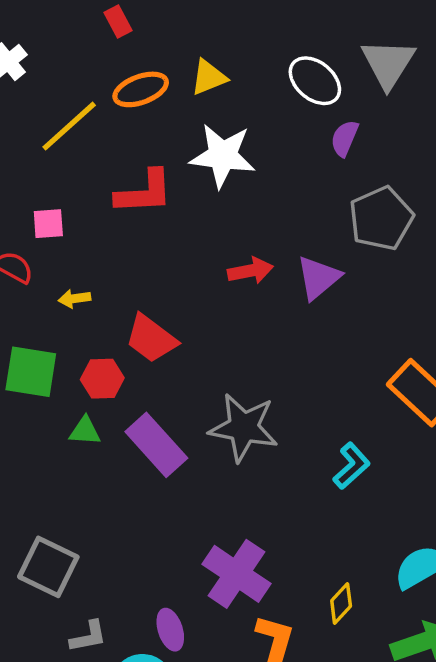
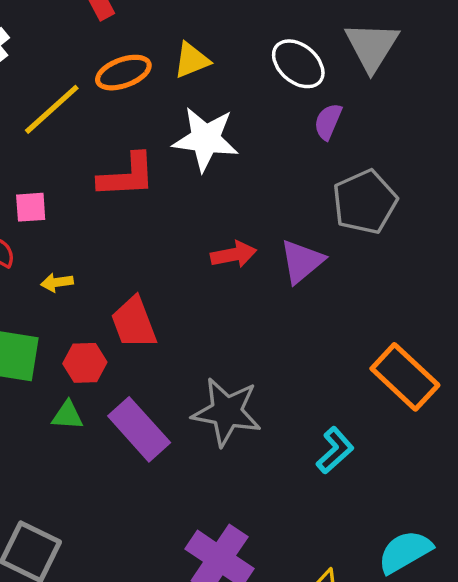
red trapezoid: (151, 339) -> (134, 323), turned 32

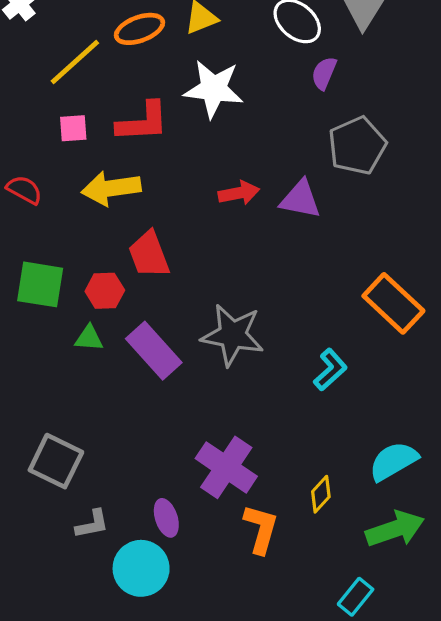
pink square: (31, 207) -> (73, 128), moved
purple triangle: (302, 261) -> (300, 199), turned 51
yellow arrow: (57, 282) -> (111, 188), moved, size x2.0

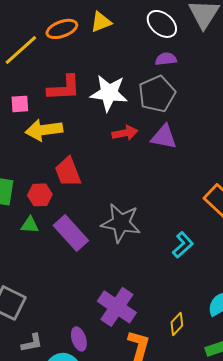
purple semicircle: (324, 73) -> (166, 59), moved, turned 60
white star: (214, 89) -> (109, 93), moved
pink square: (73, 128) -> (20, 104), moved
gray pentagon: (357, 146) -> (157, 94), moved

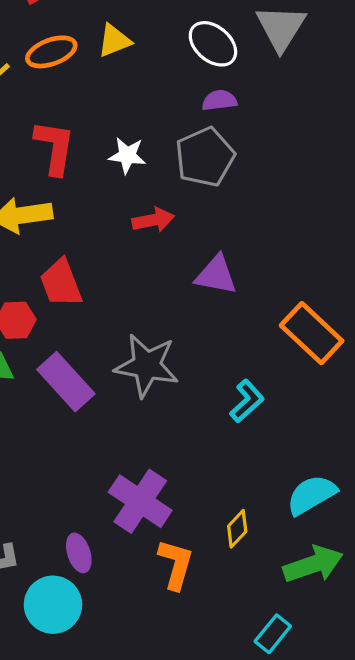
red L-shape: (64, 88) -> (55, 147), turned -78
white star: (109, 93) -> (127, 155), size x0.6
purple triangle: (164, 137) -> (216, 275), moved

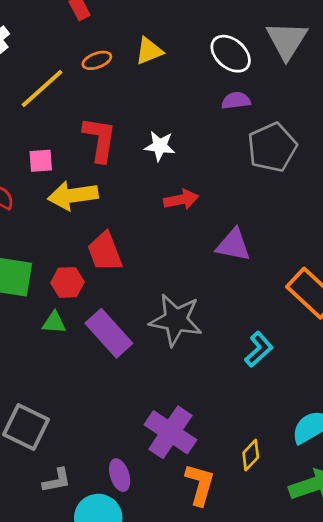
orange ellipse: (51, 52) -> (97, 60), size x0.7
gray pentagon: (205, 157) -> (272, 147), moved

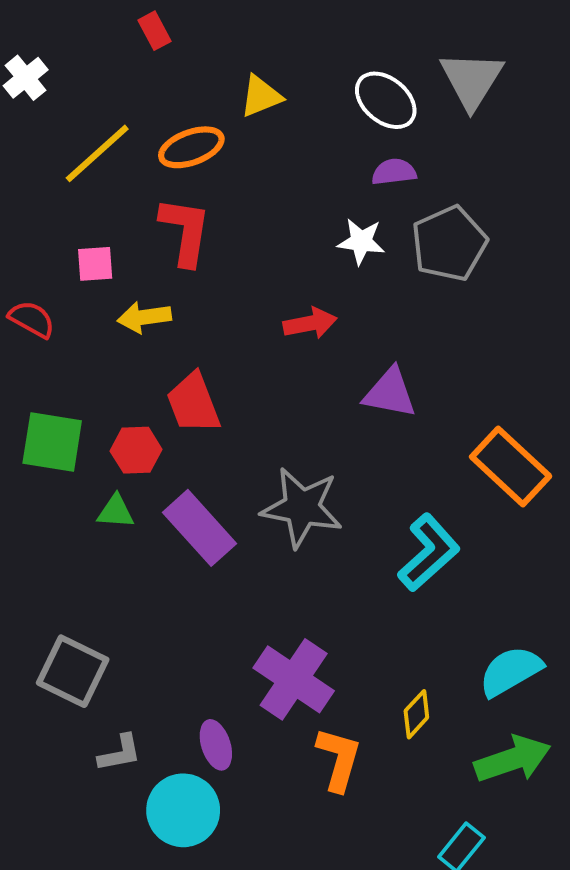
orange ellipse: (97, 60) -> (191, 147), moved, size x1.4
white star: (160, 146) -> (361, 241), moved
yellow arrow: (73, 196) -> (144, 317), size x0.7
cyan L-shape: (259, 349) -> (429, 552), size x1.4

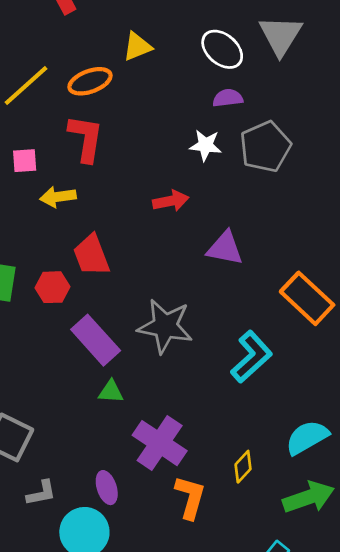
green triangle: (116, 512) -> (111, 392), moved

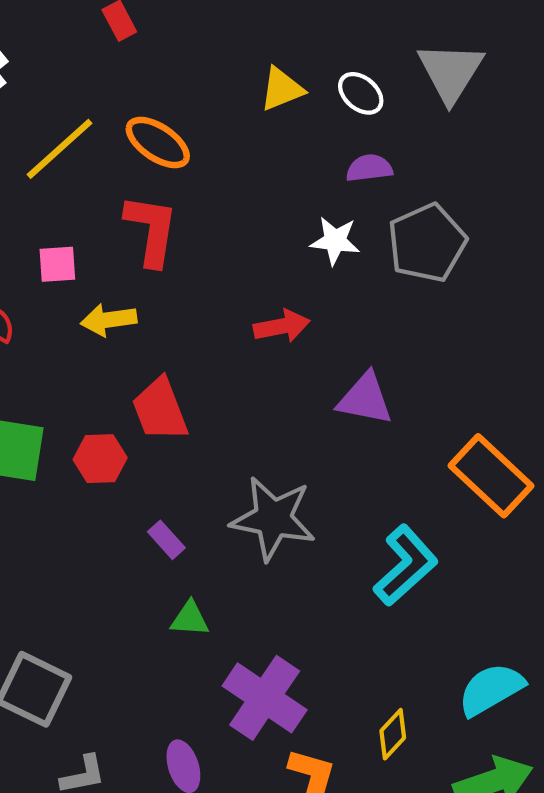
yellow triangle: (137, 47) -> (282, 89), moved
white ellipse: (222, 49) -> (361, 93), size x0.7
orange ellipse: (90, 81) -> (158, 142), turned 54
purple rectangle: (96, 340) -> (166, 540), size x0.5

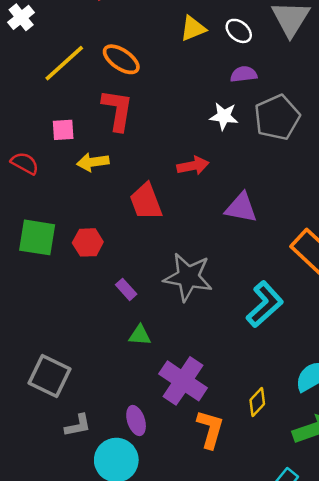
red trapezoid: (160, 410) -> (146, 202), moved

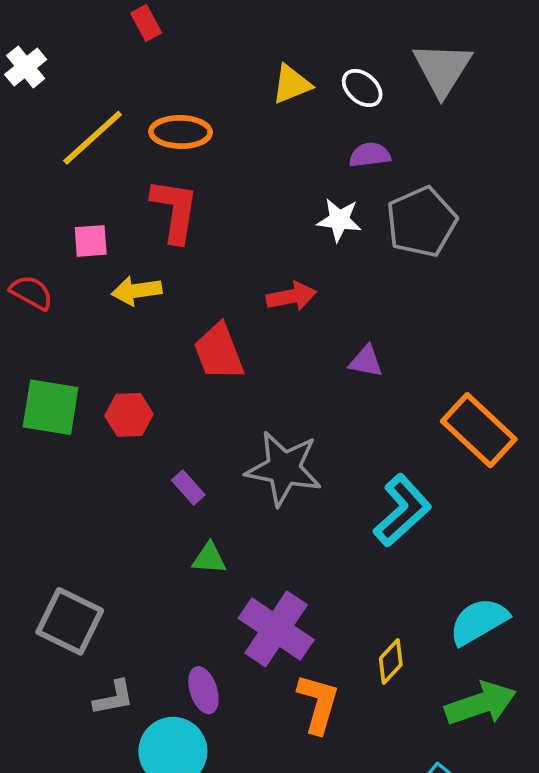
orange ellipse: (121, 59) -> (181, 132), turned -33
purple triangle: (241, 208) -> (366, 361), size x0.7

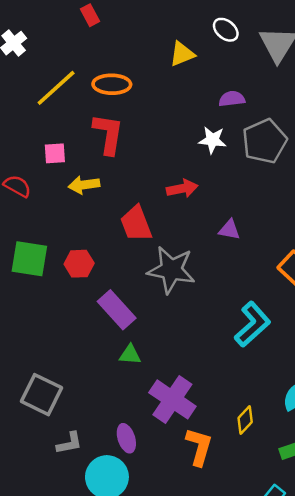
white ellipse: (362, 88) -> (226, 30), moved
gray star: (284, 468) -> (171, 270), moved
purple rectangle: (188, 488) -> (117, 310), size x1.8

